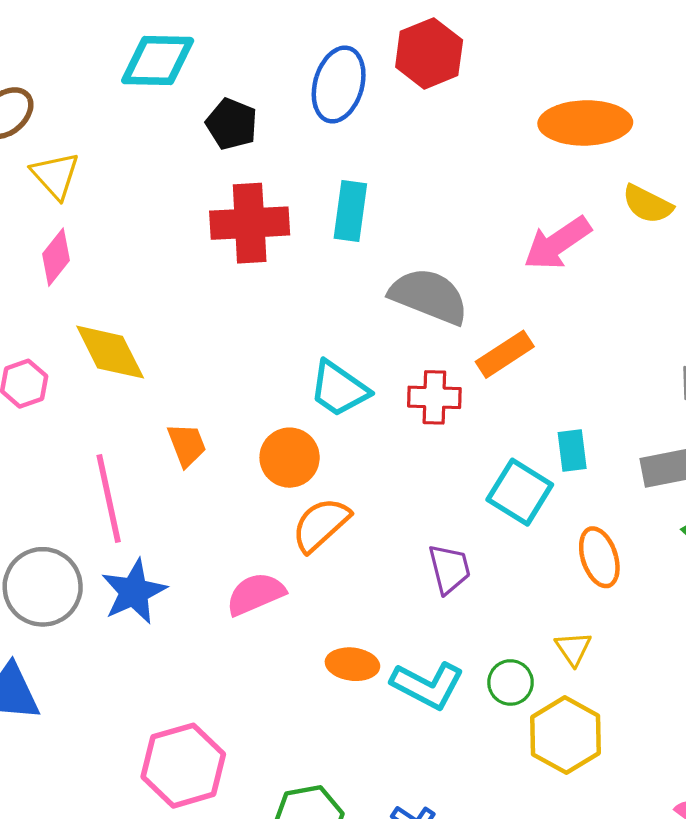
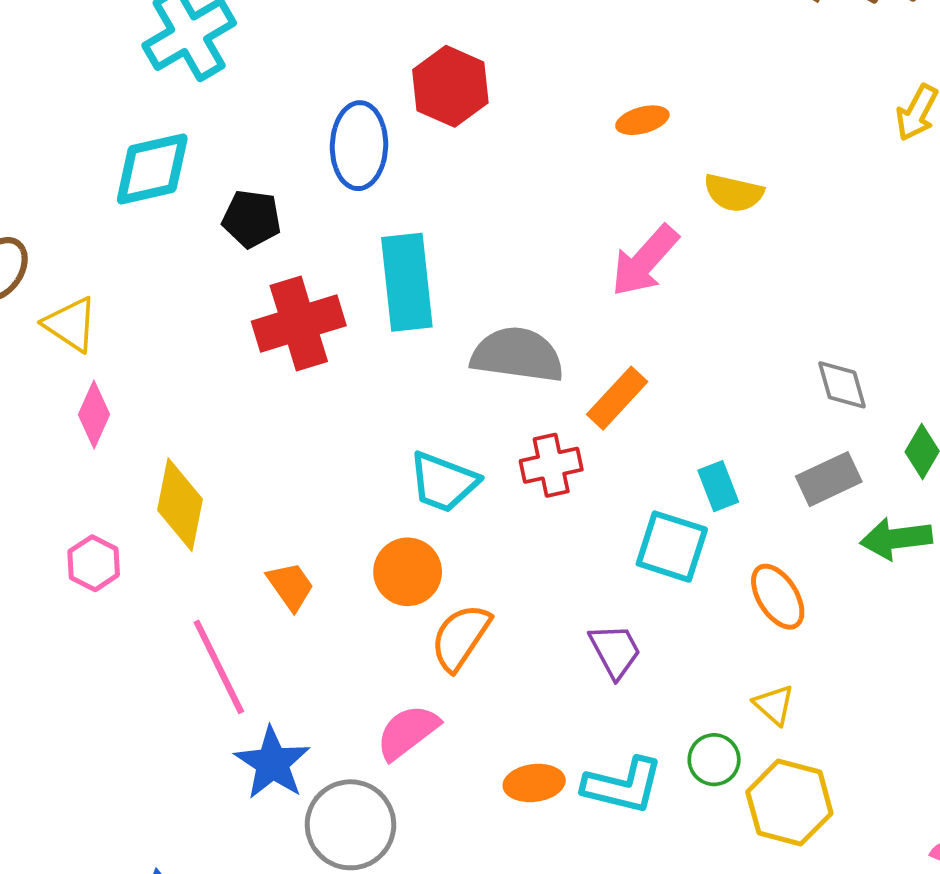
orange ellipse: (585, 123) -> (642, 120), size x0.5
cyan rectangle: (350, 211) -> (407, 282), size x1.4
yellow diamond: (110, 352) -> (180, 505), turned 52
gray circle: (43, 587) -> (350, 825), moved

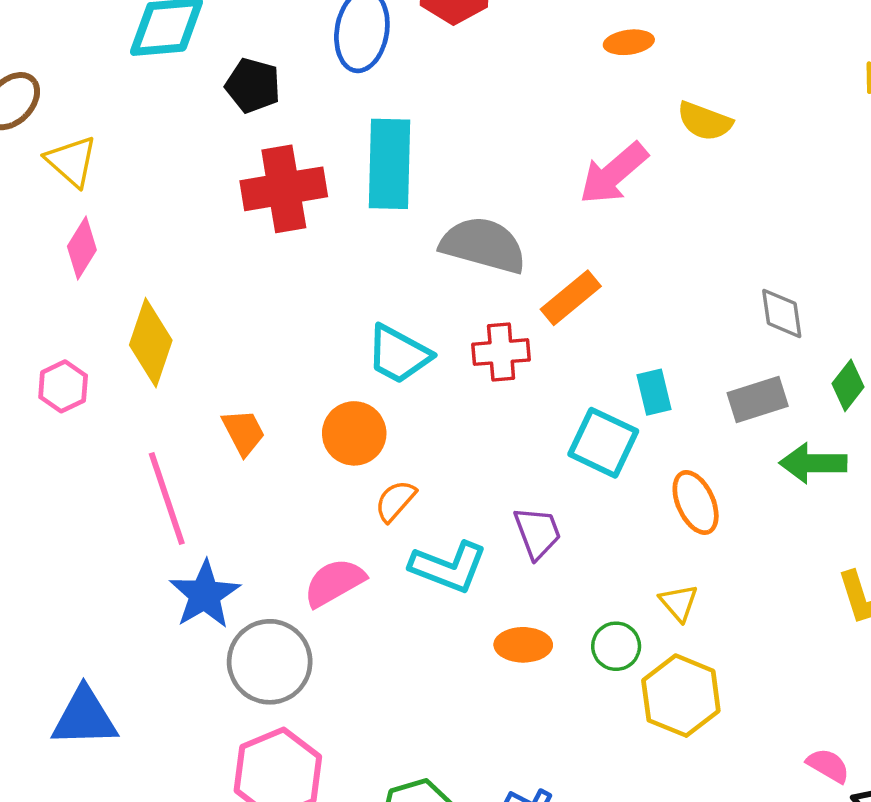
orange semicircle: (461, 637) -> (395, 501), size x0.7
orange ellipse: (534, 783) -> (523, 645), moved
cyan L-shape: (623, 786) -> (449, 567), moved

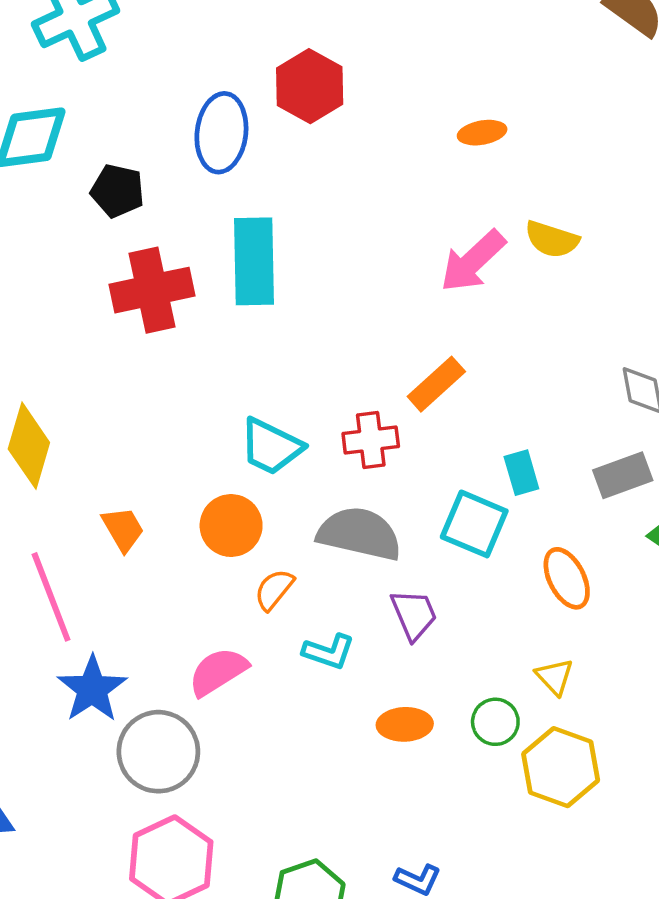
yellow semicircle: (705, 121) -> (552, 239), moved
gray semicircle: (483, 245) -> (359, 534), moved
cyan L-shape: (449, 567) -> (329, 652), size x0.7

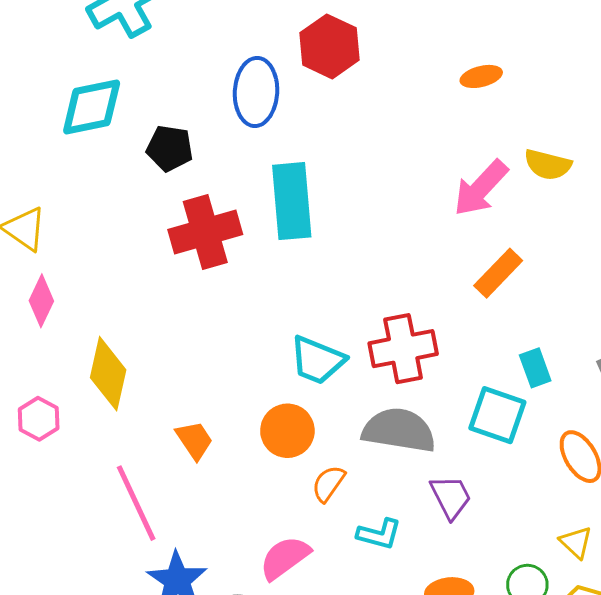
orange rectangle: (436, 384) -> (498, 273), moved
red cross: (371, 440) -> (403, 349), size x1.4

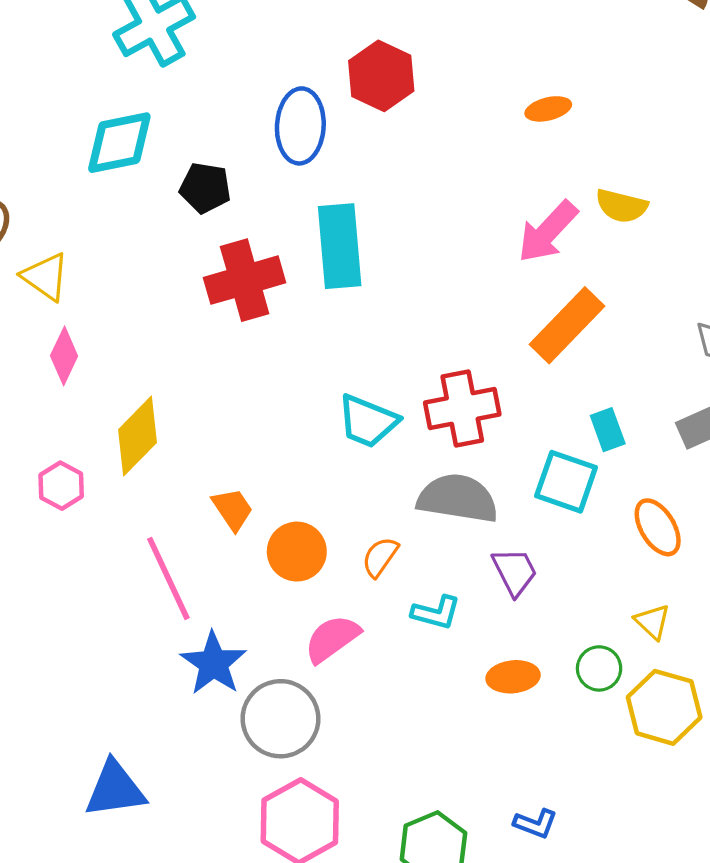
orange rectangle: (498, 273) -> (567, 325), size x1.4
yellow diamond: (108, 374) -> (138, 436), turned 32
orange circle: (287, 431) -> (297, 552), moved

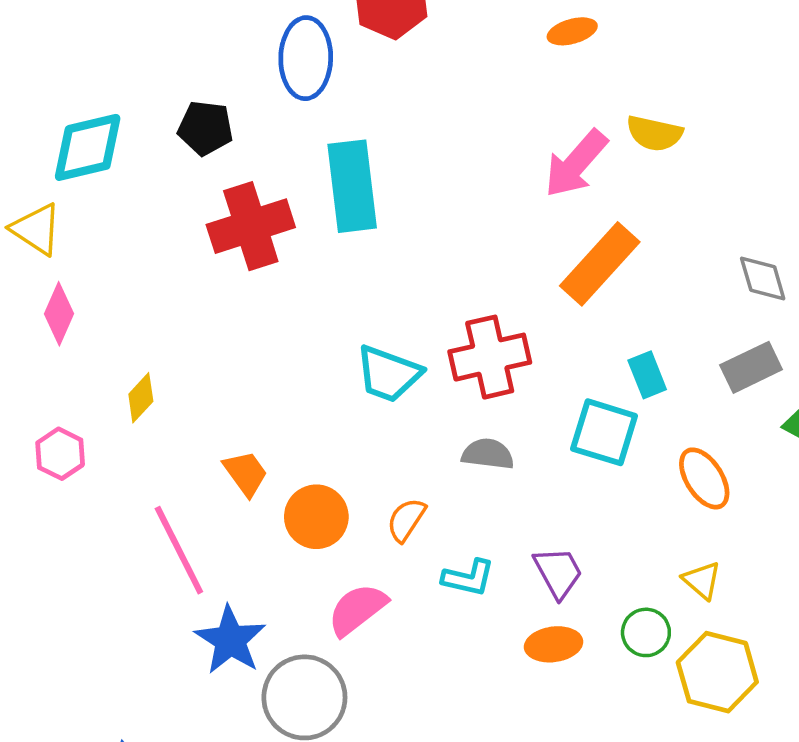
cyan diamond: (119, 143) -> (88, 147), moved
yellow diamond: (138, 436) -> (141, 398), size x0.6
gray semicircle: (458, 498) -> (488, 454), size x0.6
purple trapezoid: (515, 572) -> (558, 572), moved

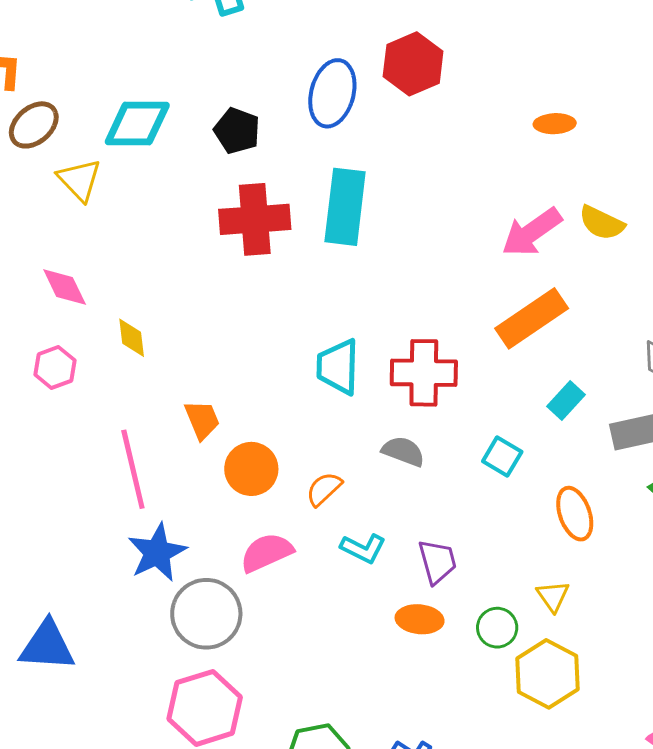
pink diamond: (59, 314) -> (65, 287), moved, turned -63
cyan trapezoid: (388, 374) -> (338, 367), turned 58
cyan rectangle: (647, 375) -> (566, 401), moved, turned 51
yellow diamond: (141, 398) -> (132, 338), turned -63
cyan square: (604, 432) -> (502, 456), size x0.7

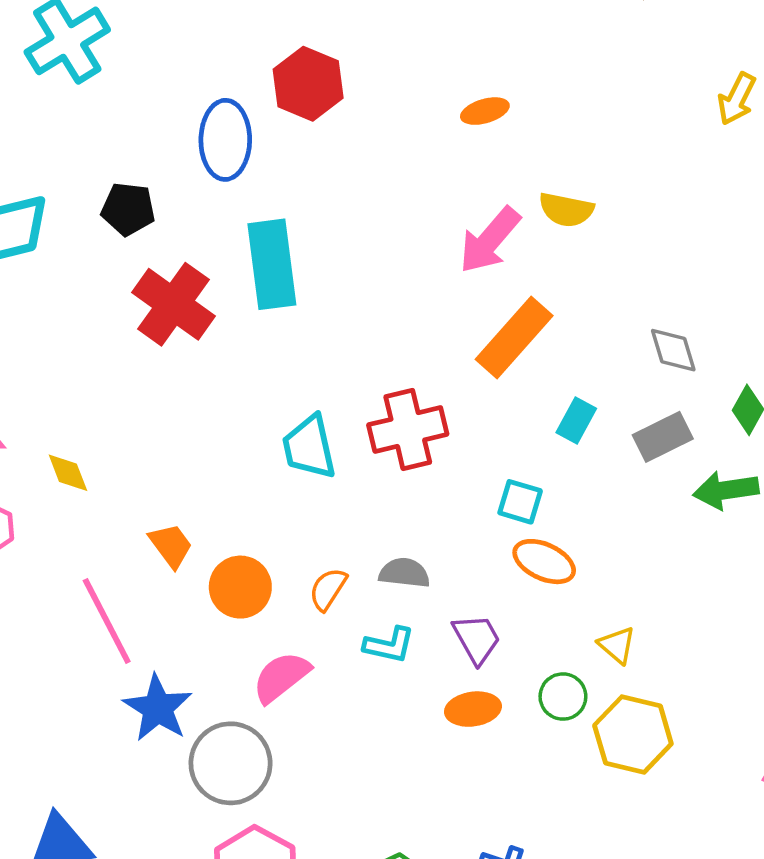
red cross: (255, 219) -> (173, 304), turned -36
gray semicircle: (403, 451) -> (404, 573), moved
orange ellipse: (575, 514) -> (544, 562), moved, turned -32

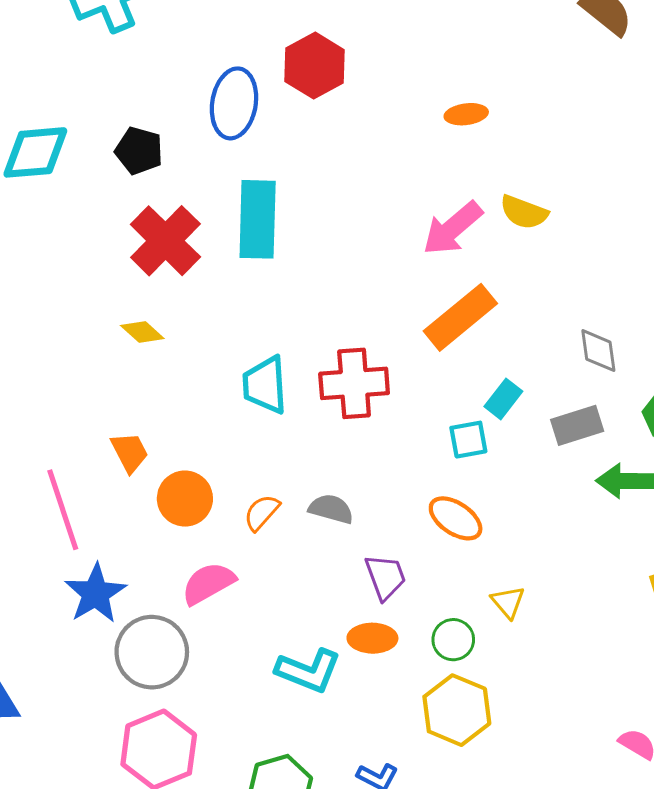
yellow diamond: (68, 473) -> (142, 332), moved, turned -36
cyan square: (520, 502) -> (468, 440), moved, turned -36
cyan L-shape: (389, 645) -> (308, 671), moved, size x1.4
yellow hexagon: (633, 734) -> (457, 710), moved

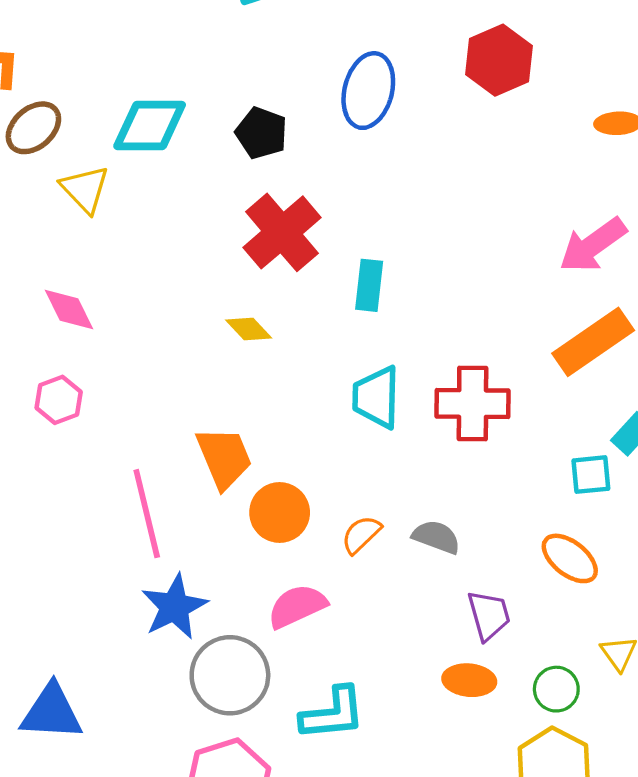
red hexagon: (315, 66) -> (499, 60), moved
cyan rectangle: (258, 219) -> (369, 285), moved, size x0.6
orange trapezoid: (130, 452) -> (224, 458), size x1.4
cyan L-shape: (308, 671) -> (333, 714), moved, turned -32

